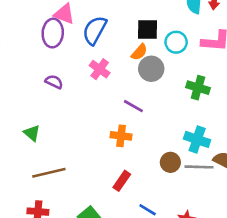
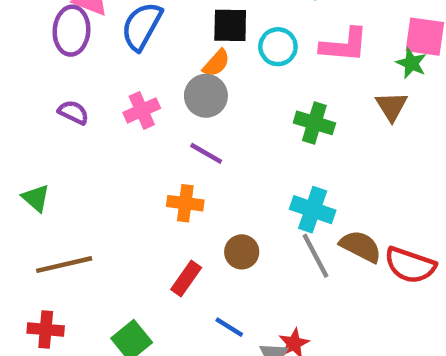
pink cross: (100, 69) -> (142, 110), moved, turned 30
gray circle: (151, 69) -> (206, 96), moved
brown circle: (170, 162) -> (242, 252), moved
gray line: (199, 167) -> (315, 256), turned 60

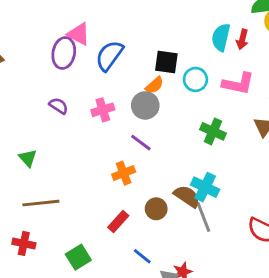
orange cross: (185, 203) -> (124, 173), turned -35
brown semicircle: (361, 246) -> (187, 196), moved

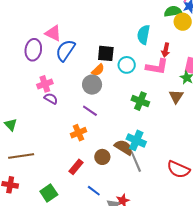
pink triangle: (79, 34) -> (53, 33), moved
red arrow: (242, 39) -> (166, 50), moved
purple semicircle: (59, 106) -> (51, 99), moved
pink cross: (103, 110) -> (45, 84), moved

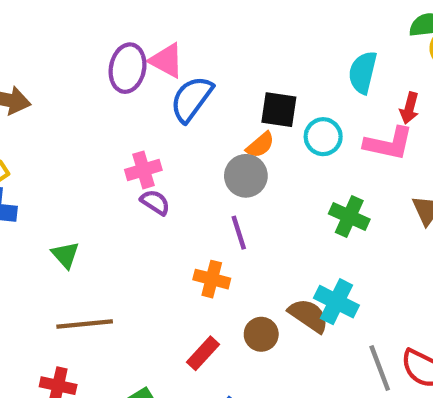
purple ellipse: (33, 50) -> (128, 68), moved
purple line: (90, 111) -> (239, 233), turned 35
orange cross: (79, 133) -> (212, 279), turned 35
gray line: (136, 162) -> (380, 368), moved

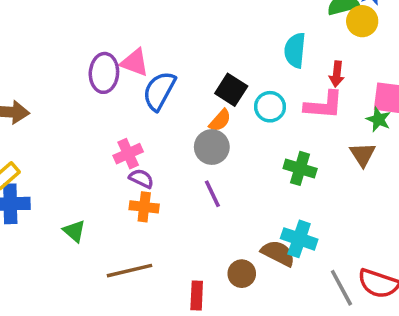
black square: (279, 110) -> (231, 90), turned 32
orange cross: (212, 279) -> (144, 207), moved
brown line: (85, 324) -> (129, 271), moved
red rectangle: (203, 353) -> (197, 296), turned -32

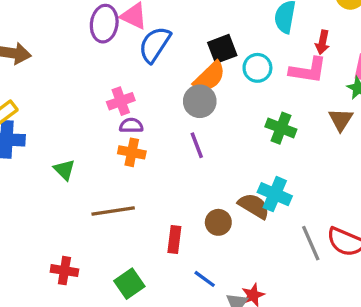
black square: (231, 90) -> (222, 49), turned 32
orange semicircle: (220, 120) -> (209, 77), size x1.5
purple semicircle: (141, 179) -> (131, 125), turned -30

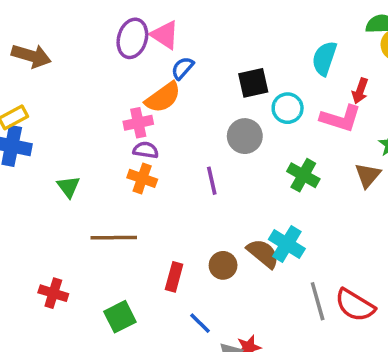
blue semicircle: (155, 45) -> (183, 68), size x0.6
orange semicircle: (209, 77) -> (163, 97), moved
gray circle: (200, 101) -> (245, 136), moved

